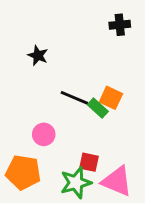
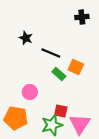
black line: (74, 98) -> (51, 53), moved
green rectangle: (98, 108) -> (59, 74), moved
pink triangle: (117, 181) -> (80, 124), turned 40

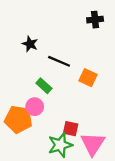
green rectangle: (59, 74) -> (44, 86), moved
orange pentagon: (16, 118) -> (18, 119), moved

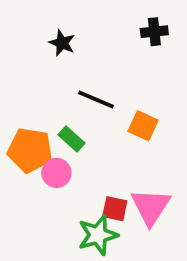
black star: (30, 44) -> (62, 43), moved
orange pentagon: (18, 119) -> (30, 150), moved
pink triangle: (93, 144) -> (151, 207), moved

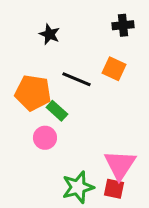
orange square: (143, 126) -> (114, 69), moved
orange pentagon: (30, 150) -> (33, 93), moved
red square: (115, 209) -> (114, 189), moved

